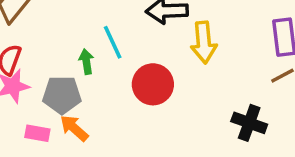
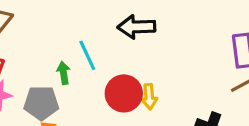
yellow arrow: (204, 42) -> (149, 97), moved, size x0.7

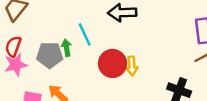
gray pentagon: (41, 103) -> (50, 55), moved

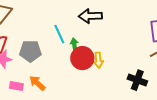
green arrow: (67, 48) -> (74, 45), moved

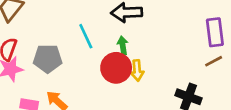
green arrow: (74, 45) -> (123, 45), moved

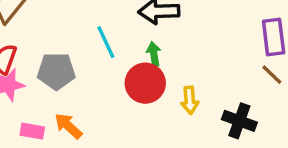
brown line: (214, 61) -> (272, 75), turned 72
yellow arrow: (137, 70) -> (190, 100), moved

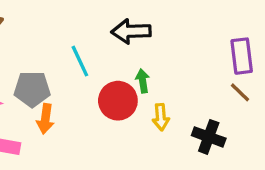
green arrow: (154, 54) -> (143, 81), moved
orange arrow: (68, 126) -> (45, 119), moved, turned -124

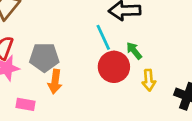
cyan line: (80, 61) -> (103, 37), moved
green arrow: (143, 81) -> (134, 51), turned -30

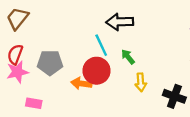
red circle: (114, 67) -> (97, 71), moved
orange arrow: (55, 82) -> (81, 84), moved, turned 90

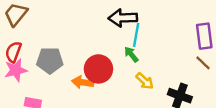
cyan line: (101, 45) -> (136, 35), moved, turned 35
yellow arrow: (141, 82) -> (145, 81), turned -42

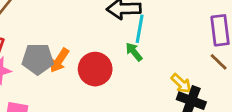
yellow arrow: (145, 81) -> (181, 83), moved
orange arrow: (83, 82) -> (59, 60), moved, turned -65

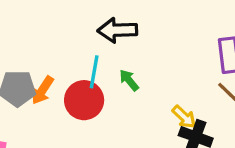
cyan line: (140, 29) -> (94, 72), moved

